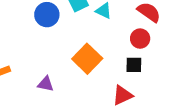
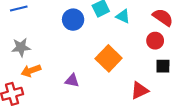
black square: (134, 65) -> (163, 66), moved

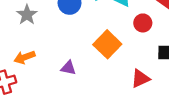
red circle: (155, 41) -> (143, 23), moved
gray star: (21, 47) -> (27, 15), moved, turned -30

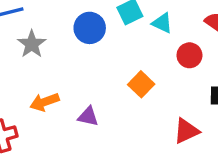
orange square: (107, 44) -> (141, 84), size x0.7
orange arrow: (25, 57) -> (45, 102), moved

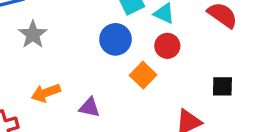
blue circle: (90, 28) -> (115, 39), moved
red circle: (189, 55) -> (167, 46), moved

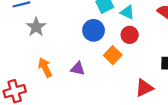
orange arrow: (46, 93) -> (45, 68), turned 84
purple triangle: (90, 107) -> (78, 69), moved

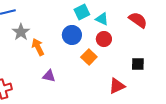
orange arrow: (45, 68) -> (38, 47), moved
purple triangle: (78, 69) -> (49, 76), moved

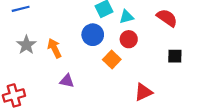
cyan triangle: (102, 19) -> (126, 17), turned -40
gray star: (21, 32) -> (26, 45), moved
black square: (138, 64) -> (175, 56), moved

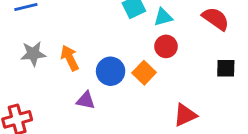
blue circle: (93, 35) -> (111, 71), moved
gray star: (26, 45) -> (33, 54), turned 30

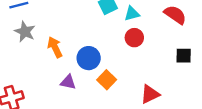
gray star: (33, 54) -> (25, 32), moved, turned 30
orange square: (144, 73) -> (107, 80), moved

